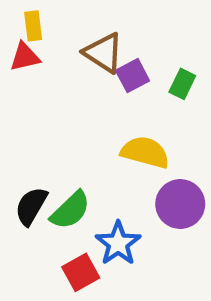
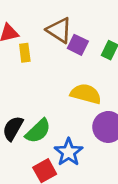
yellow rectangle: (33, 26) -> (25, 53), moved
purple square: (133, 76) -> (78, 45), turned -36

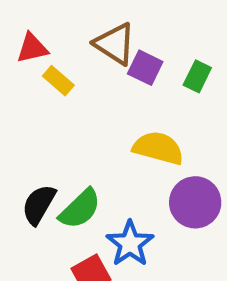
yellow rectangle: (25, 53) -> (58, 81), turned -42

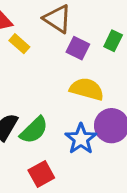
purple square: (145, 68) -> (78, 48), moved
blue star: (130, 244) -> (81, 139), moved

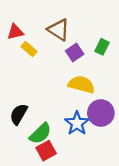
purple square: (78, 48) -> (75, 52), turned 30
green semicircle: (34, 130) -> (40, 134), moved

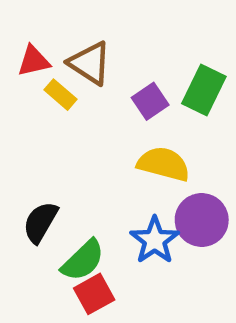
brown triangle: (59, 30) -> (90, 63), moved
green rectangle: (102, 47) -> (204, 90), size x1.5

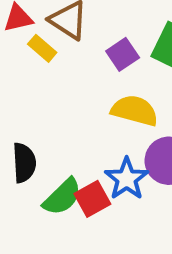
black semicircle: (40, 222) -> (24, 163), turned 147
red square: (94, 294) -> (92, 199), moved

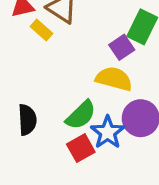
purple square: (123, 54) -> (122, 47), moved
green semicircle: (62, 197) -> (81, 115), moved

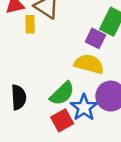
yellow rectangle: (41, 30) -> (30, 24), turned 48
purple square: (122, 47) -> (95, 38), turned -30

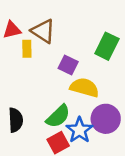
purple square: (95, 38) -> (68, 65), moved

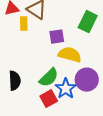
purple square: (68, 65) -> (57, 37), turned -35

